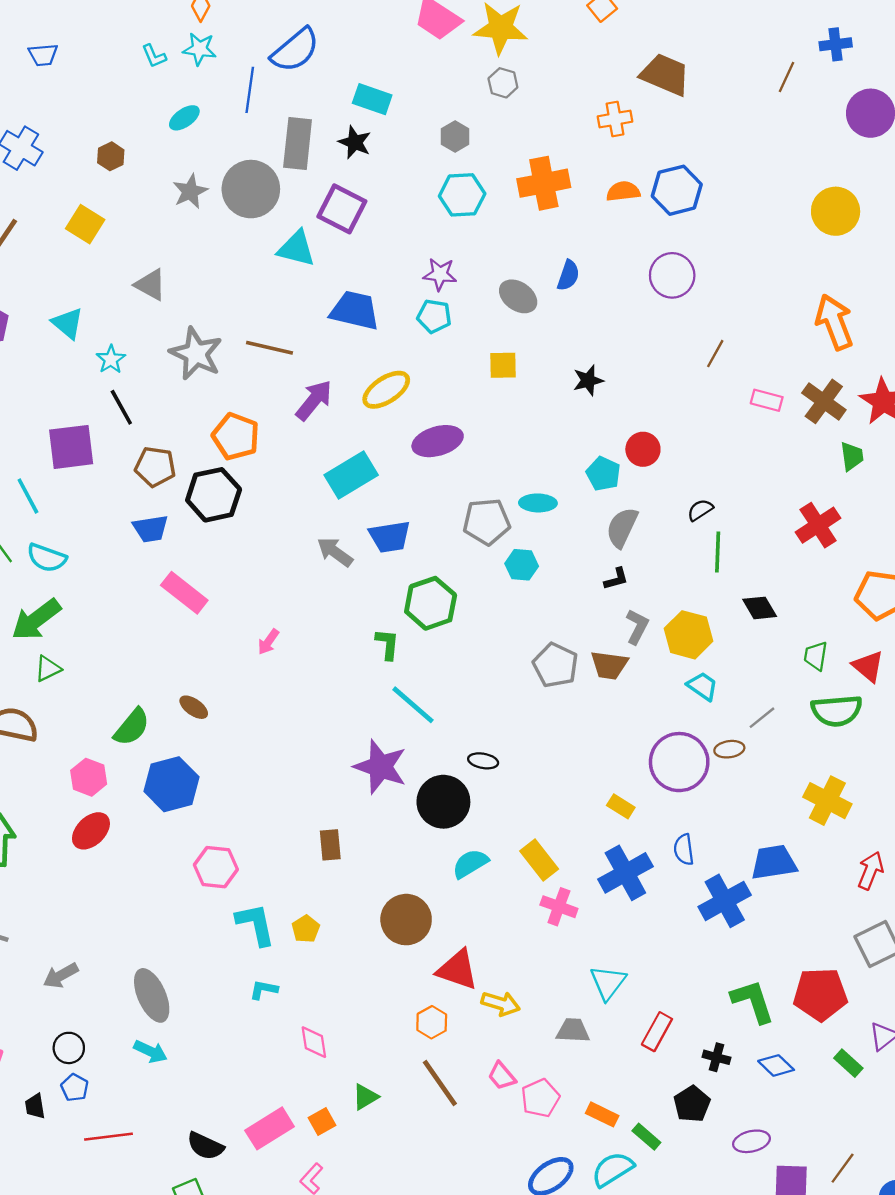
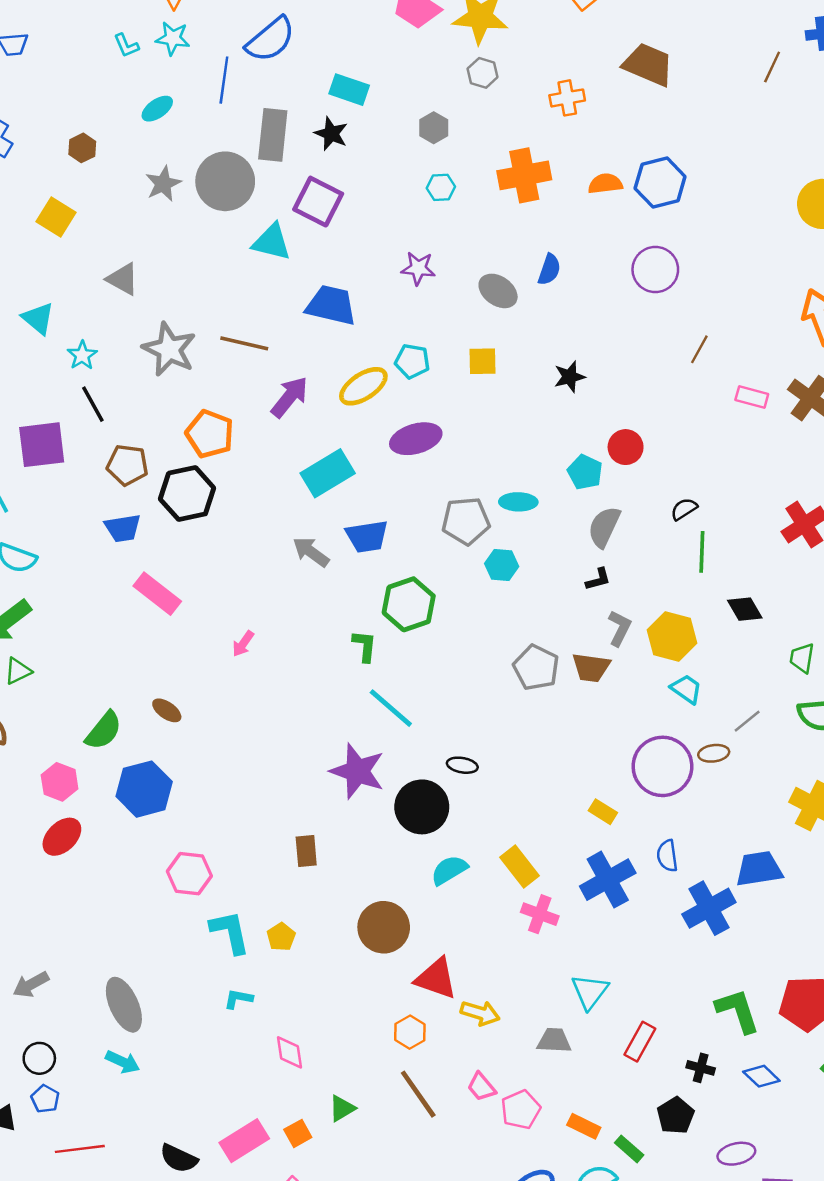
orange cross: (615, 119) -> (567, 98), moved
cyan hexagon: (462, 195) -> (441, 187), size x0.6
cyan pentagon: (434, 316) -> (412, 361), moved

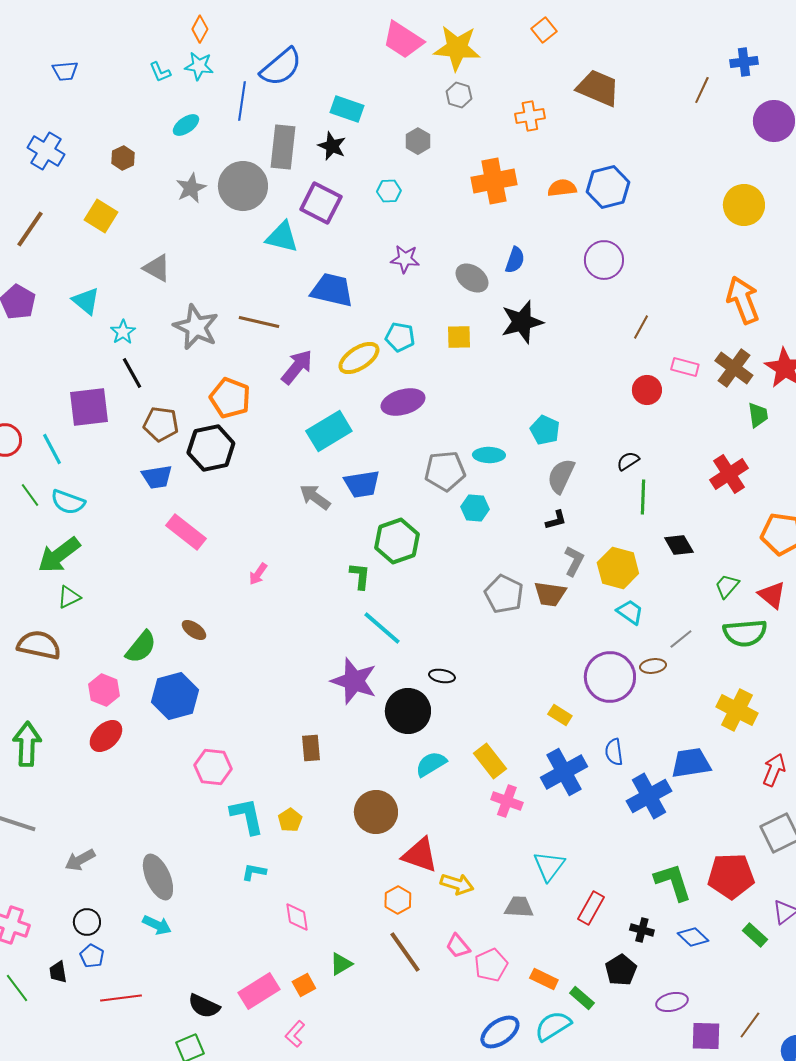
cyan hexagon: (441, 187) -> (389, 191), moved
black star: (570, 377) -> (522, 322), moved, size x1.6
red circle: (626, 447) -> (647, 390), moved
green trapezoid: (802, 658) -> (727, 586), turned 32

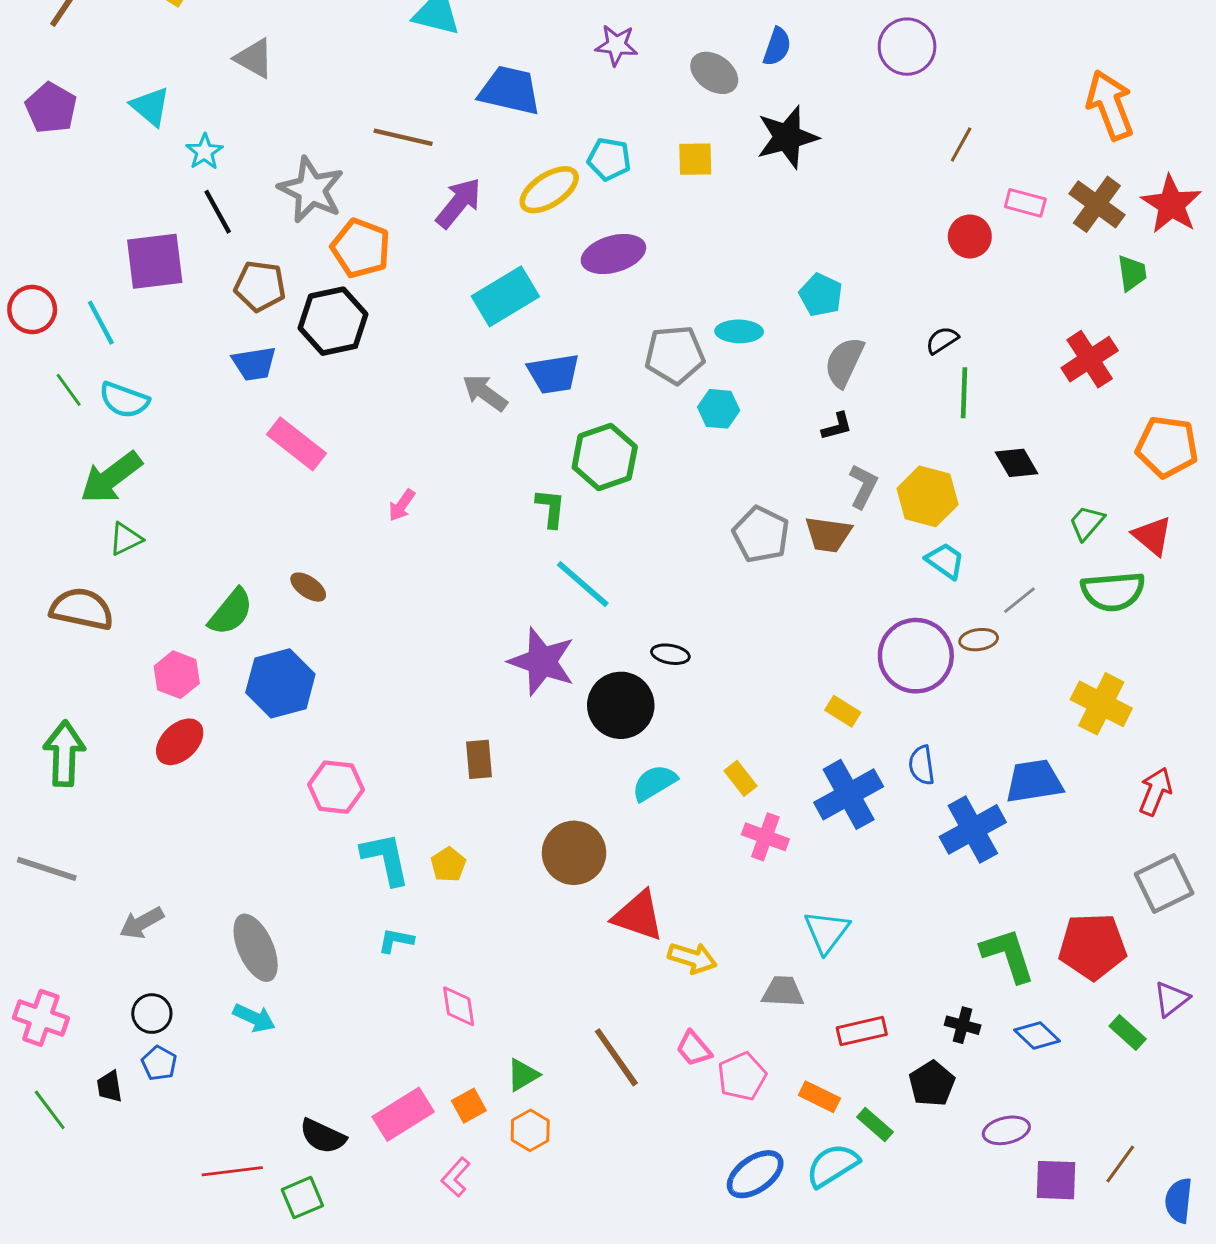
gray star: (196, 327) -> (311, 190), moved
yellow rectangle: (490, 761) -> (741, 778), size x0.7
orange hexagon: (398, 900) -> (530, 1130), moved
red rectangle: (591, 908) -> (862, 1031), moved, turned 48
red line: (121, 998) -> (232, 1171), moved

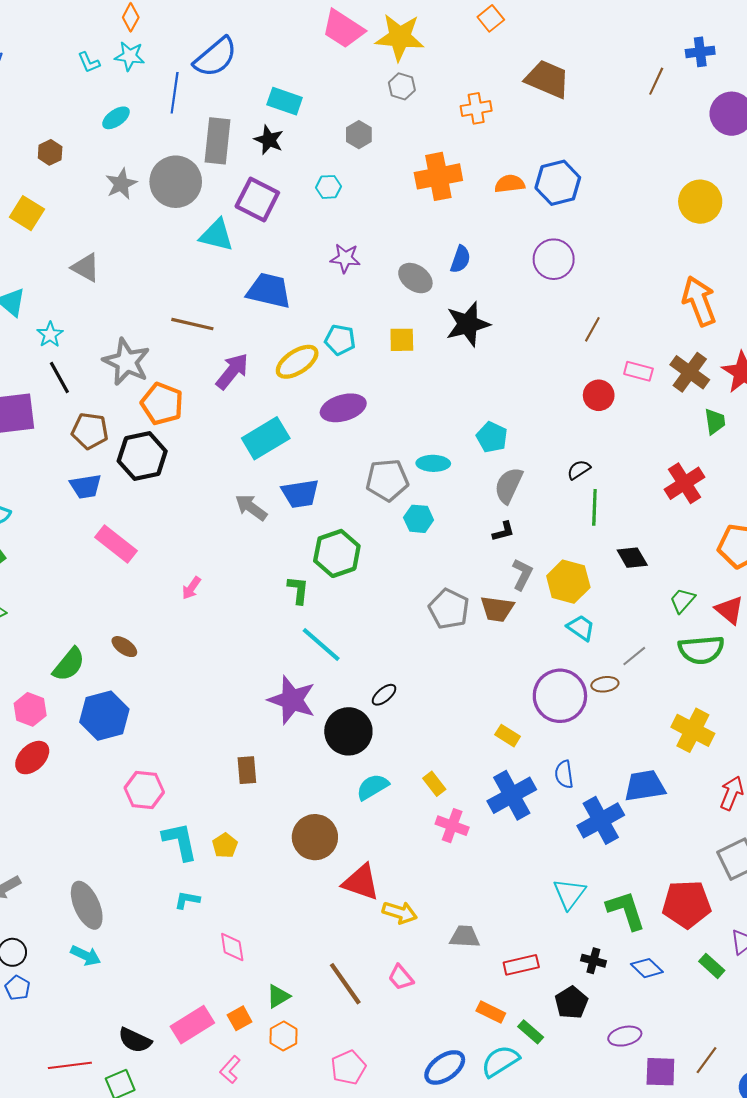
black ellipse: (670, 654) -> (384, 695), turned -50
cyan triangle: (827, 932) -> (569, 894), moved
pink pentagon: (742, 1076) -> (348, 1067), moved

